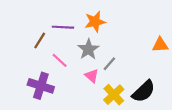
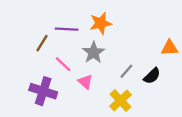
gray line: (109, 64) -> (126, 71), moved
pink triangle: (92, 76) -> (85, 82), moved
black semicircle: (144, 91) -> (152, 76), moved, size x0.7

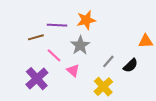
brown line: (42, 43) -> (36, 37), turned 42
purple cross: (43, 91) -> (37, 79), turned 30

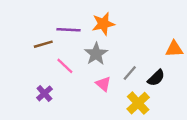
pink triangle: (73, 71) -> (103, 84), moved
purple cross: (37, 79) -> (44, 93), size x0.6
yellow cross: (103, 87) -> (138, 103), moved

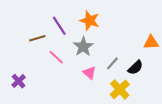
orange star: (103, 24) -> (90, 21), turned 30
purple line: (68, 30) -> (59, 26), turned 54
purple cross: (44, 93) -> (19, 81), moved

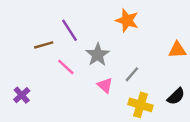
orange star: (90, 21) -> (127, 20), moved
black semicircle: (135, 68) -> (176, 96), moved
yellow cross: (120, 89) -> (141, 105), turned -30

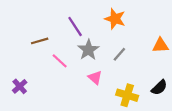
purple line: (69, 30) -> (75, 27), moved
gray line: (132, 74) -> (119, 54), moved

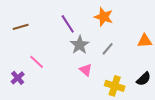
brown line: (40, 41) -> (21, 27), moved
pink line: (60, 61) -> (37, 62), moved

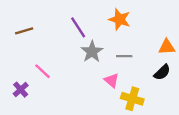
gray line: (108, 49) -> (124, 56), turned 48
pink triangle: (86, 70) -> (112, 80), moved
black semicircle: (144, 79) -> (162, 72), moved

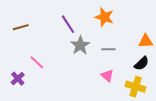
pink triangle: (112, 80) -> (107, 76), moved
yellow cross: (132, 99) -> (136, 87), moved

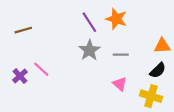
purple line: (68, 24) -> (89, 22), moved
purple cross: (18, 79) -> (20, 76), moved

